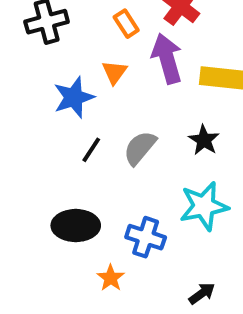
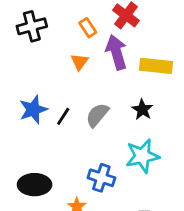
blue star: (74, 97) -> (33, 110), moved
black ellipse: (76, 226) -> (35, 185), moved

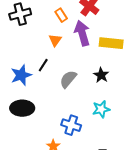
black line: (63, 116) -> (43, 65), moved
cyan star: (142, 156) -> (101, 109), size x0.7
black ellipse: (35, 185) -> (22, 108), moved

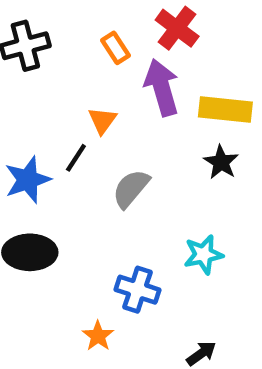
orange triangle: (55, 40) -> (102, 120), moved
black star: (101, 75) -> (221, 162), moved

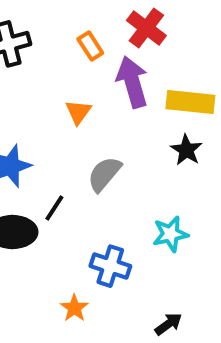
black line: (76, 158) -> (54, 208), moved

